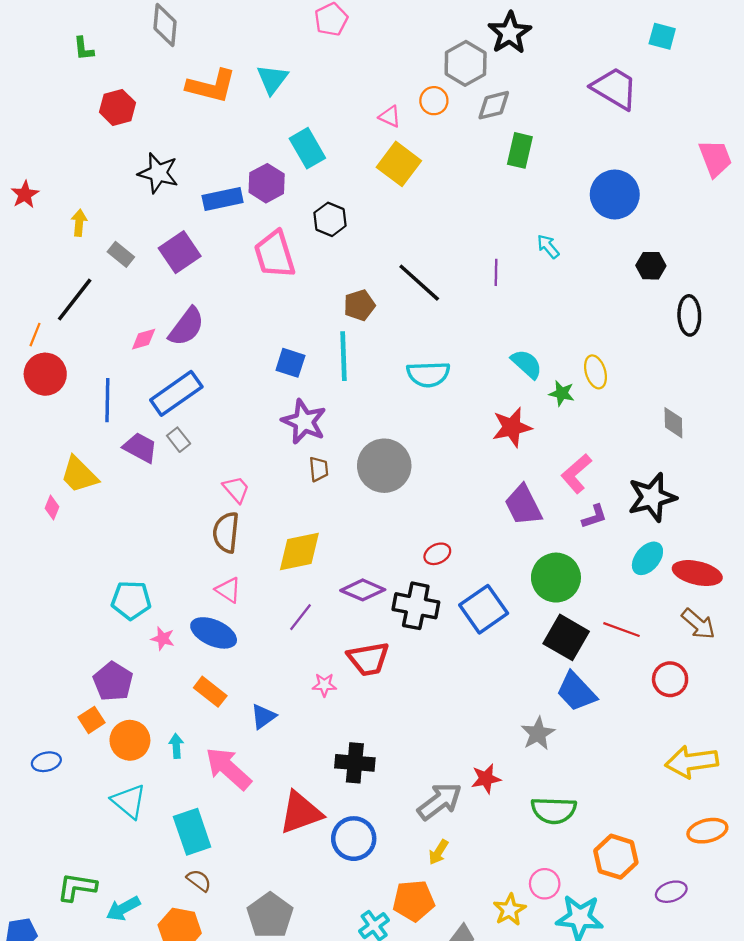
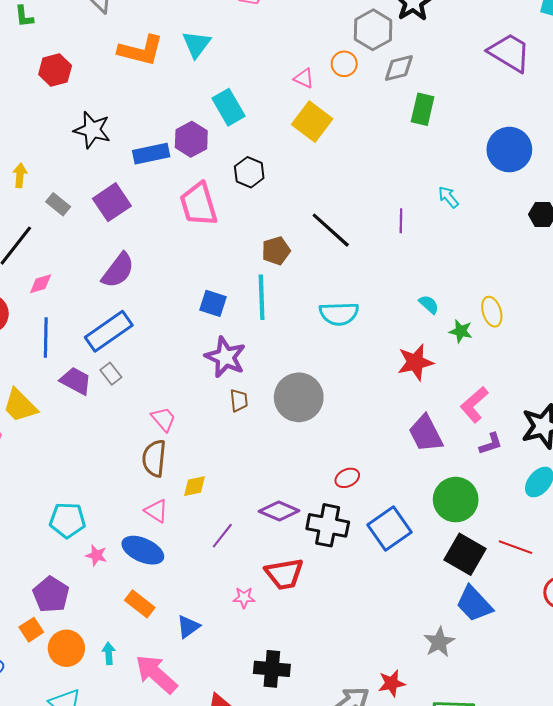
pink diamond: (144, 339) -> (41, 284), moved
cyan semicircle: (527, 364) -> (429, 304), size x0.7
yellow diamond: (299, 552) -> (194, 486), moved, size x0.6

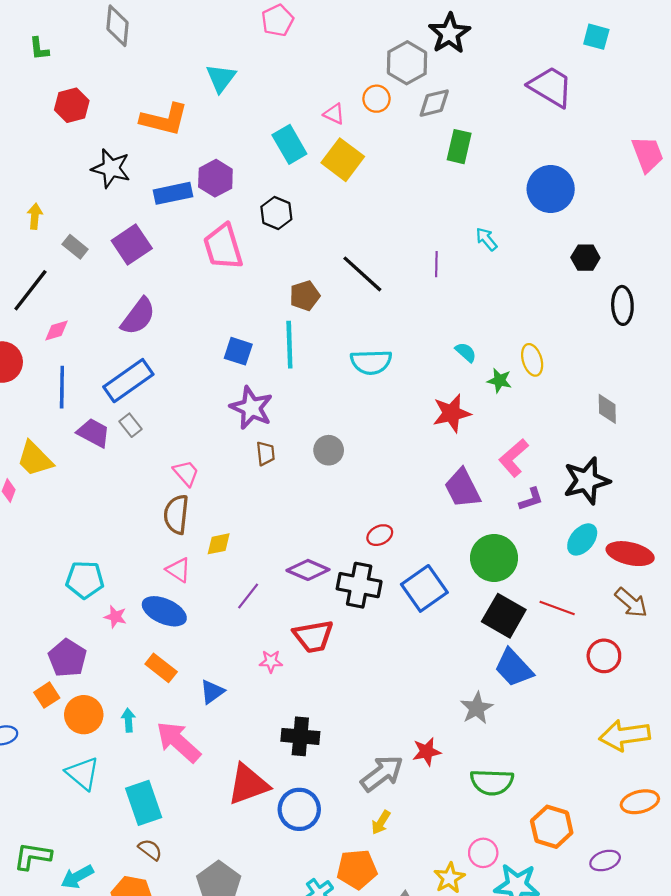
orange L-shape: (141, 50) -> (164, 119), moved
cyan rectangle: (229, 107) -> (289, 144), moved
gray circle: (299, 397) -> (329, 450), size x0.6

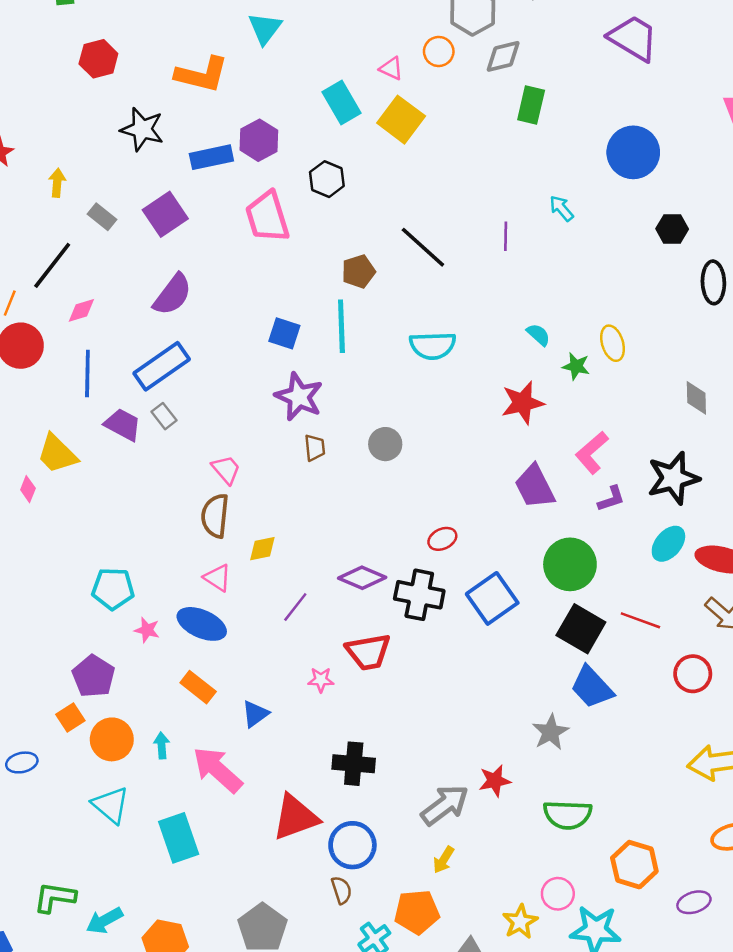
brown semicircle: (150, 850) -> (341, 890), moved, turned 35

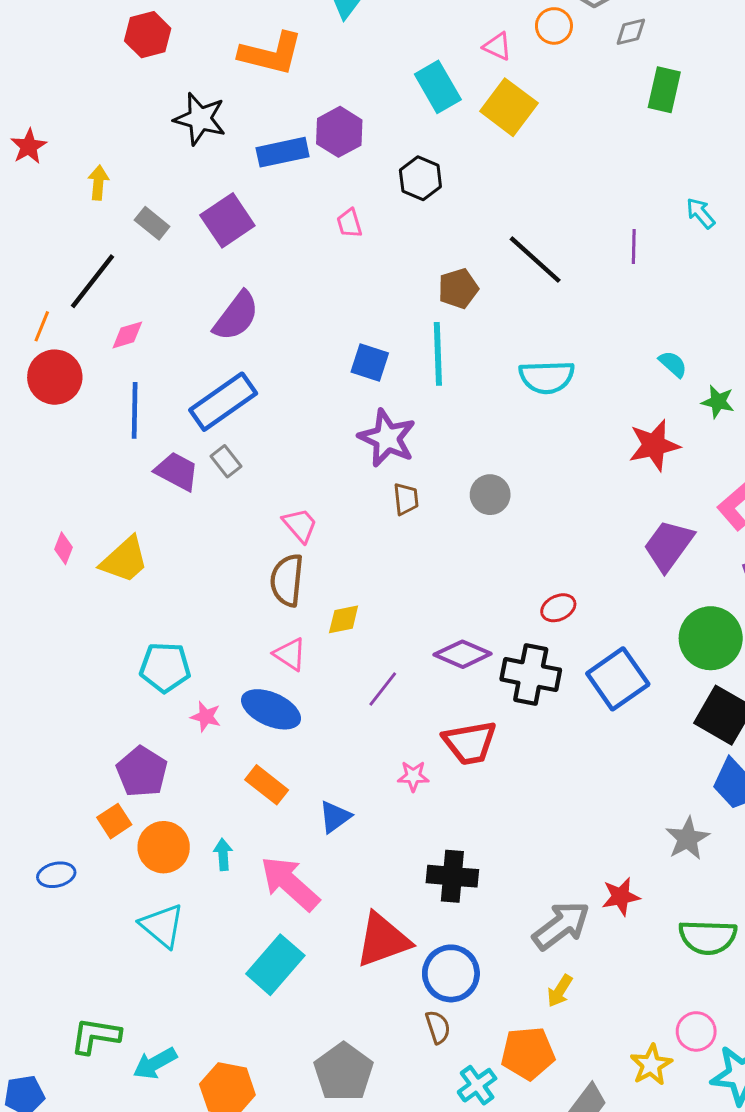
gray diamond: (503, 56) -> (631, 32), size x0.7
pink trapezoid: (267, 217) -> (349, 223), size x0.5
yellow trapezoid: (57, 454) -> (124, 560), moved, turned -87
purple trapezoid: (535, 487) -> (669, 545), turned 63
cyan rectangle: (179, 838) -> (275, 965), moved, turned 60

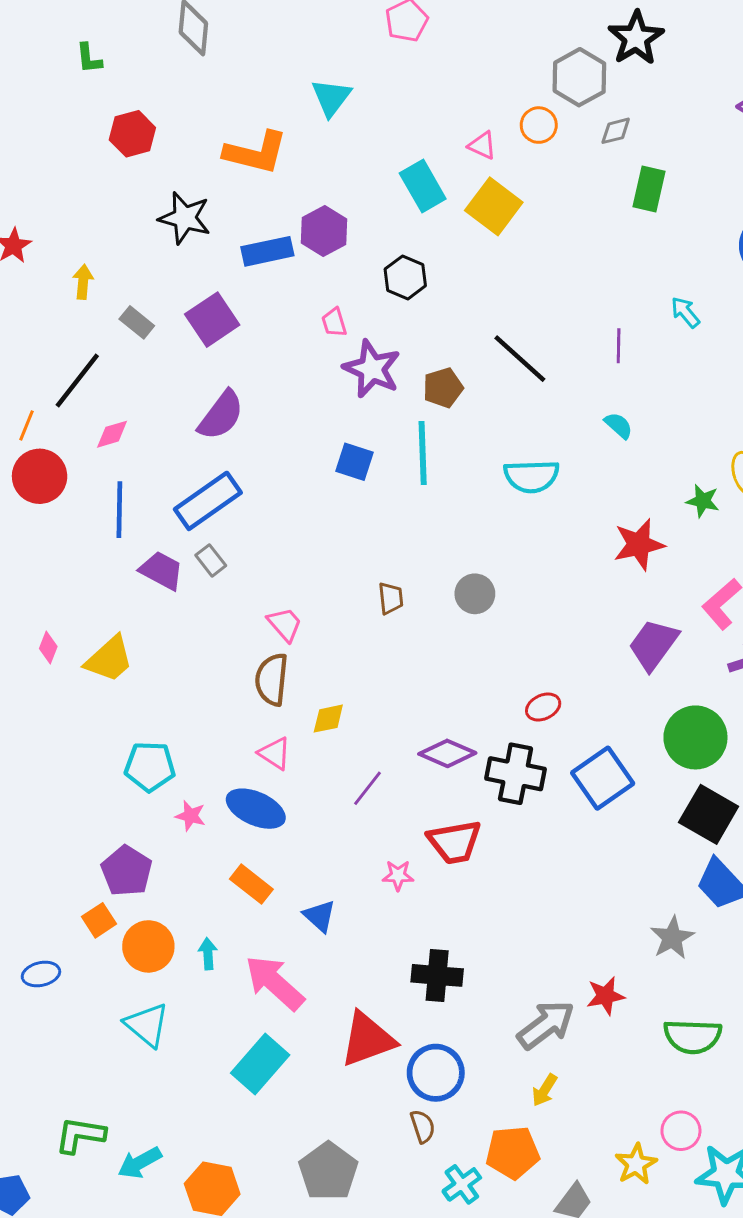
cyan semicircle: (673, 364) -> (619, 425), moved
purple star: (387, 438) -> (372, 369), moved
blue triangle: (335, 817) -> (320, 916), turned -42

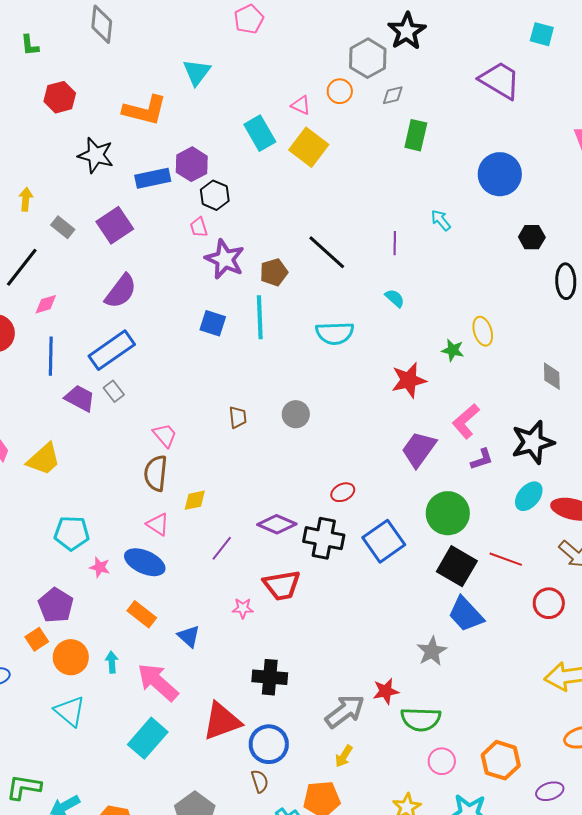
black hexagon: (405, 277) -> (215, 195), moved
green semicircle: (693, 1036) -> (421, 719), moved
pink circle: (681, 1131) -> (442, 761), moved

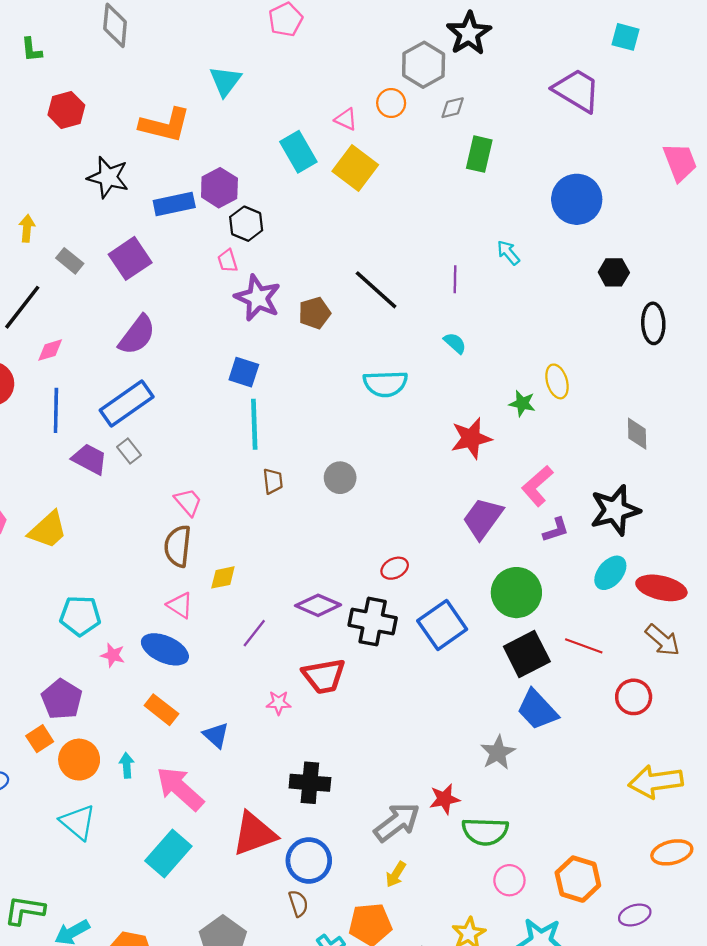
cyan line: (260, 317) -> (254, 424), moved
black square: (457, 566) -> (527, 654), turned 33

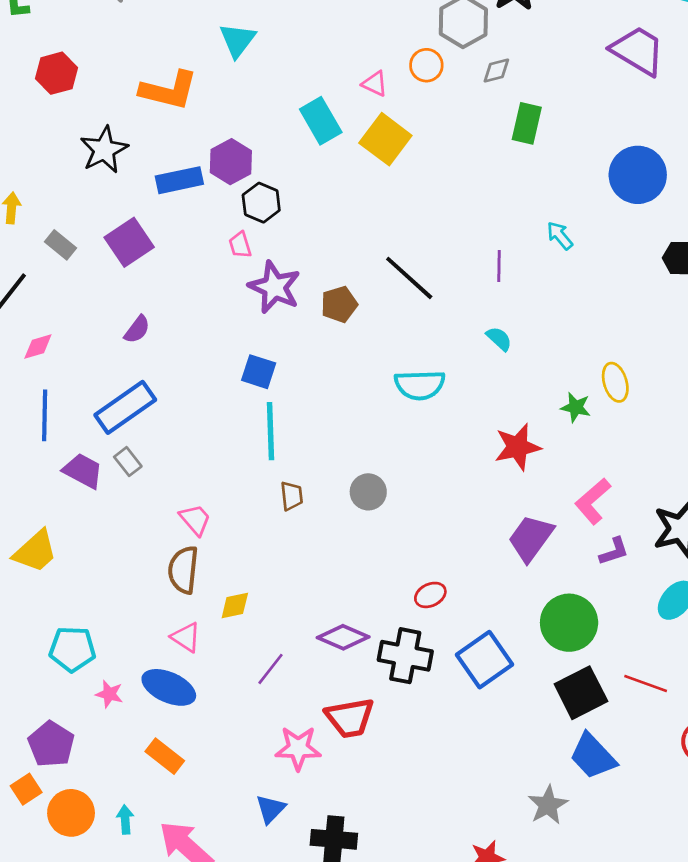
black star: (108, 177) -> (104, 150), turned 30
purple semicircle: (137, 335) -> (137, 329), size x0.6
pink star: (279, 703) -> (298, 748), size x1.6
blue triangle: (216, 735) -> (270, 809), moved, turned 32

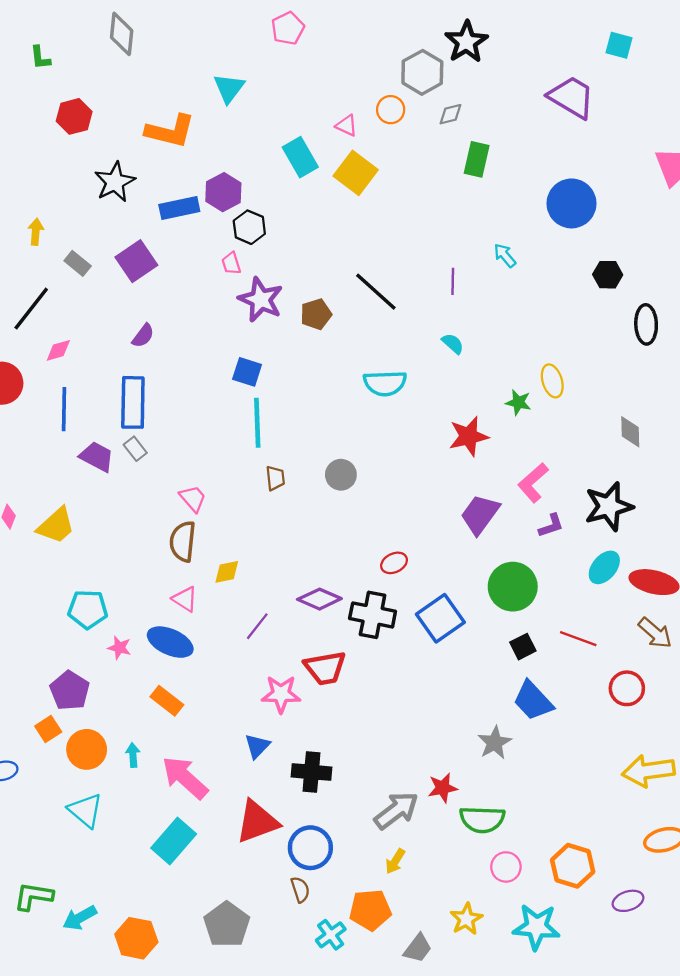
blue rectangle: (125, 407) -> (133, 402), turned -54
black square: (581, 693) -> (523, 647), size x0.6

